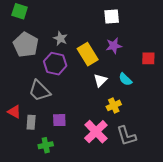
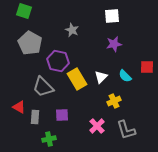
gray star: (60, 38) -> (72, 30), moved
yellow rectangle: (88, 54) -> (77, 79), moved
red square: (148, 58) -> (147, 67), moved
pink cross: (96, 132) -> (97, 126), size x0.7

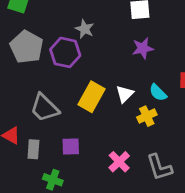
purple hexagon: (58, 61) -> (65, 52), moved
yellow rectangle: (77, 79) -> (92, 97), turned 60
yellow cross: (114, 101) -> (147, 116), moved
green cross: (49, 139) -> (53, 180), turned 32

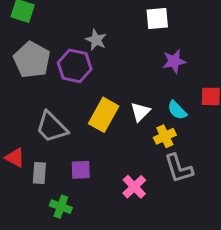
purple star: (143, 48) -> (174, 61), moved
gray L-shape: (159, 167) -> (179, 168), moved

